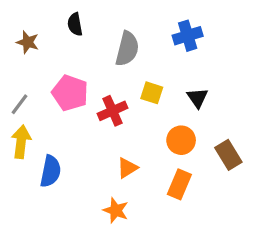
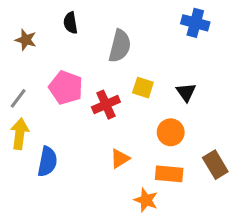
blue cross: (188, 36) -> (195, 23), moved, turned 32
brown rectangle: (228, 155) -> (215, 165), moved
orange rectangle: (179, 184) -> (169, 174), turned 72
orange star: (116, 210) -> (146, 200), moved

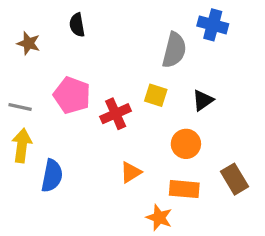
gray semicircle: (120, 46) -> (174, 50), moved
black triangle: (186, 92) -> (203, 100), turned 30
gray line: (18, 98) -> (20, 107), turned 65

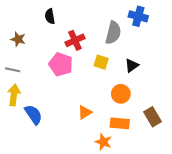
brown star: (28, 43) -> (18, 39), moved
pink pentagon: (72, 95) -> (61, 64), moved
red cross: (116, 114) -> (75, 40), moved
blue semicircle: (52, 176) -> (33, 115), turned -45

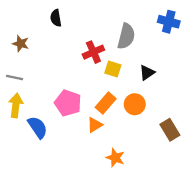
blue cross: (138, 16) -> (169, 22), moved
red cross: (75, 40) -> (93, 52), moved
pink pentagon: (61, 64) -> (68, 103), moved
orange rectangle: (120, 123) -> (106, 103), moved, turned -54

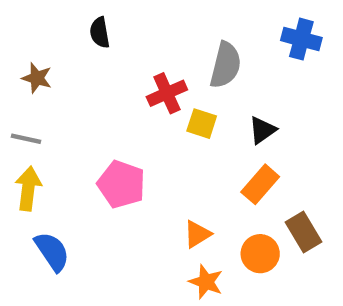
orange rectangle: (106, 103) -> (260, 184), moved
orange circle: (135, 104) -> (260, 254), moved
orange triangle: (95, 125) -> (197, 234), moved
blue semicircle: (38, 127) -> (52, 252), moved

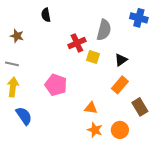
orange triangle: (197, 234) -> (91, 108), turned 40
orange circle: (260, 254) -> (120, 130), moved

